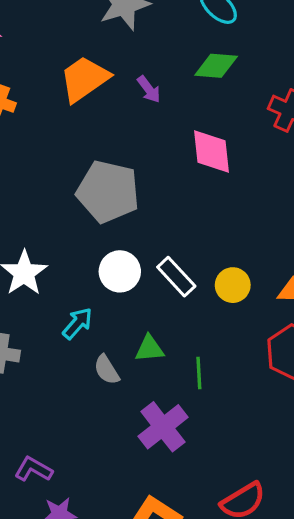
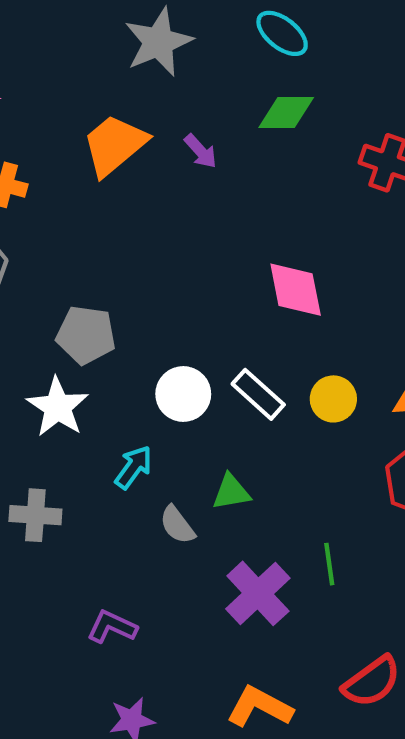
pink diamond: (211, 151) -> (296, 290), moved
gray pentagon: (108, 192) -> (86, 335), moved, size x0.7
green line: (199, 373) -> (329, 564), moved
purple L-shape: (33, 469) -> (112, 627), moved

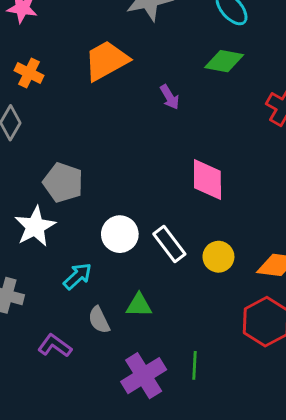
purple arrow: (200, 151) -> (170, 97), moved
purple L-shape: (112, 627) -> (55, 346), moved

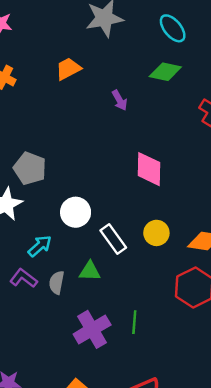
orange trapezoid: (106, 61) -> (68, 69), size x0.7
white rectangle: (169, 244) -> (113, 239), moved
gray semicircle: (99, 320) -> (57, 283), turned 35
purple L-shape: (55, 346) -> (24, 278), moved

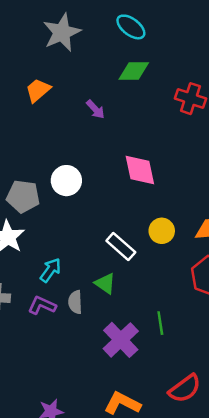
white circle: (76, 212) -> (66, 181), moved
green triangle: (90, 271) -> (105, 283), turned 45

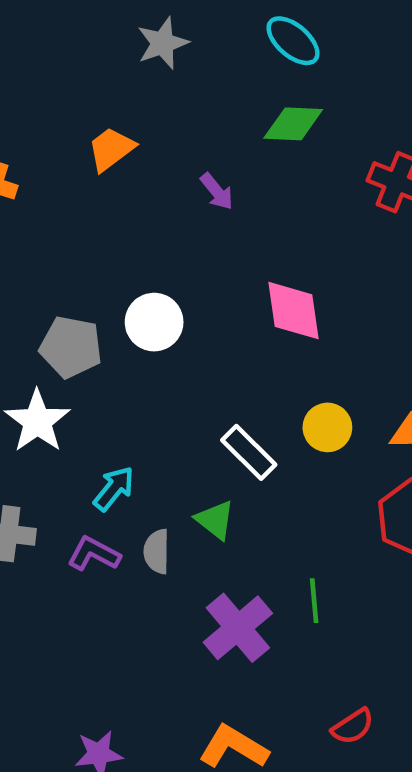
gray star: (62, 32) -> (163, 43), size x0.7
red semicircle: (185, 389) -> (353, 726), size x0.7

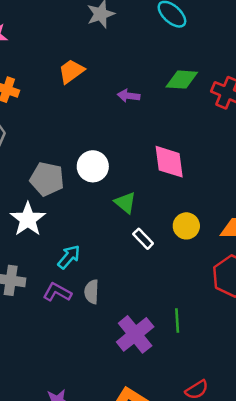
green diamond: (293, 124) -> (182, 80), moved
purple arrow: (217, 191) -> (129, 96), turned 135
white rectangle: (249, 452) -> (143, 239), size x0.7
green triangle: (215, 520) -> (125, 203), moved

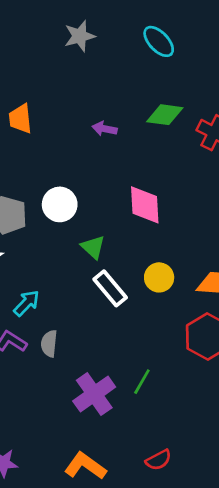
orange trapezoid: (71, 71) -> (20, 119), moved, turned -64
white rectangle: (143, 239) -> (110, 288), size x1.5
green line: (177, 320) -> (142, 382), turned 30

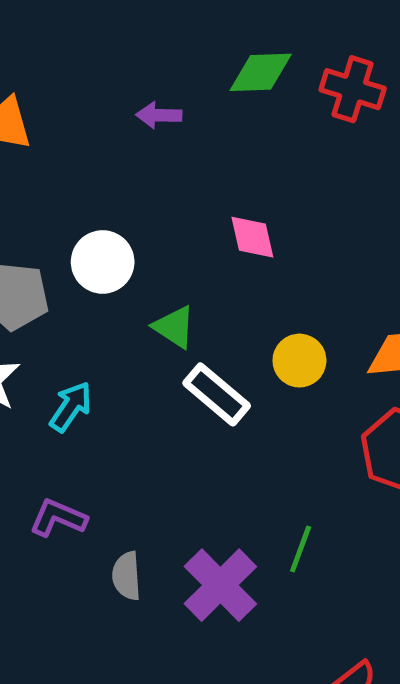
pink diamond: (145, 205) -> (252, 237), size x0.7
cyan arrow: (27, 303) -> (71, 407), moved
gray semicircle: (49, 344) -> (127, 576), moved

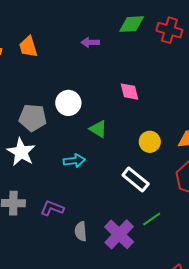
white rectangle: (217, 394) -> (136, 179), moved
cyan arrow: (71, 407) -> (74, 161), moved, turned 50
green line: (301, 549) -> (152, 219), turned 36

